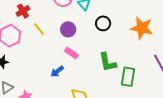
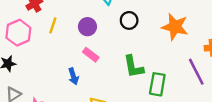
yellow line: (39, 29) -> (53, 25), turned 56
blue arrow: (57, 71) -> (73, 76), turned -72

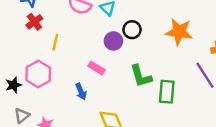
purple circle: (87, 27) -> (113, 41), moved
pink hexagon: (18, 33) -> (38, 74), moved

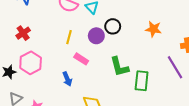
red cross: (34, 22) -> (23, 33), moved
orange star: (179, 32) -> (153, 29), size x0.7
yellow line: (55, 42) -> (69, 37), moved

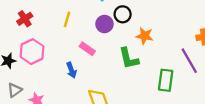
orange star: (153, 29) -> (145, 36), moved
yellow line: (69, 37) -> (67, 19), moved
green rectangle: (142, 81) -> (166, 80), moved

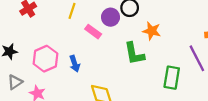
pink rectangle: (87, 49) -> (93, 32), moved
pink hexagon: (32, 52) -> (45, 59), moved

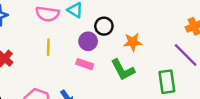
pink rectangle: (93, 32) -> (85, 64), moved

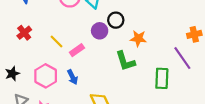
yellow line: (48, 47) -> (56, 41), moved, turned -56
pink rectangle: (85, 64) -> (77, 50), moved, turned -64

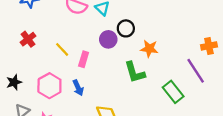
pink rectangle: (77, 50) -> (84, 59), turned -40
green rectangle: (162, 78) -> (173, 92), turned -42

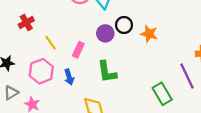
yellow line: (62, 49) -> (51, 43), moved
orange star: (149, 49) -> (149, 34), moved
green L-shape: (135, 72) -> (107, 72), moved

